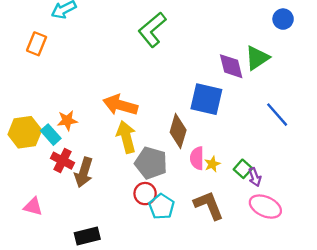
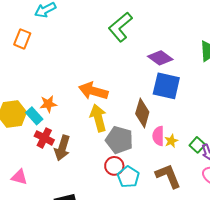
purple diamond: (231, 66) -> (160, 58), moved, turned -40

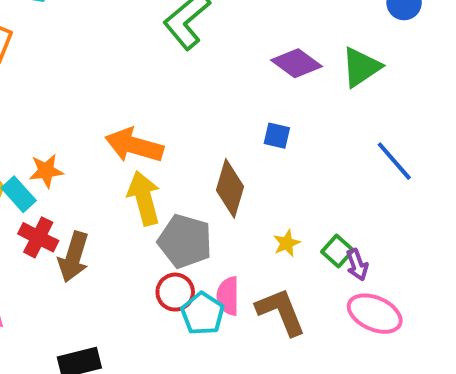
purple diamond: (160, 58) -> (296, 63), moved
blue square: (166, 86) -> (277, 136), size x0.5
pink semicircle: (158, 136) -> (228, 296), moved

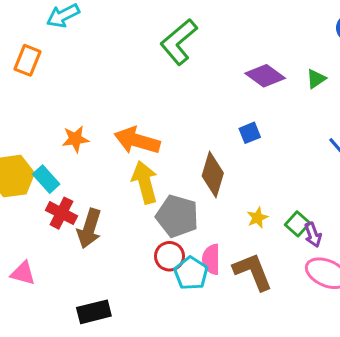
green triangle: (361, 67) -> (316, 79), size x0.6
blue square: (277, 136) -> (250, 133), turned -35
orange star: (46, 171) -> (75, 139), moved

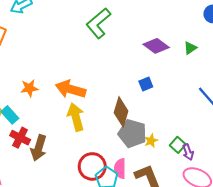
gray pentagon: (177, 216) -> (132, 133), moved
red circle: (169, 256) -> (92, 166), size x1.4

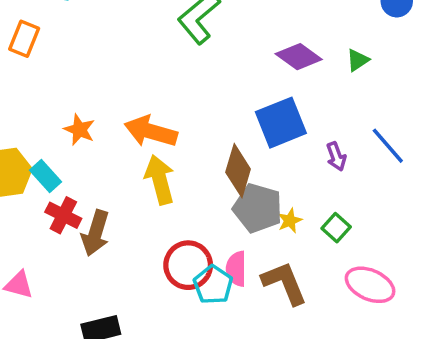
blue square: (146, 84) -> (281, 123), size x2.0
orange star: (29, 88) -> (79, 130), turned 30
purple arrow: (188, 152) -> (336, 156), moved

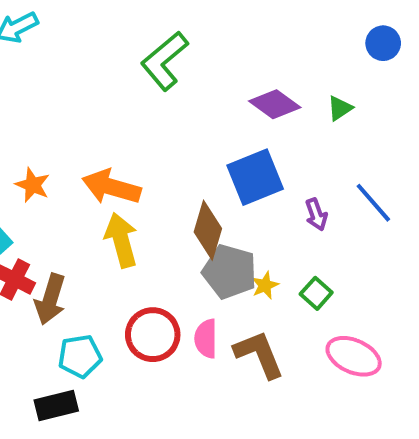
cyan pentagon: (213, 285) -> (80, 356), moved, turned 30

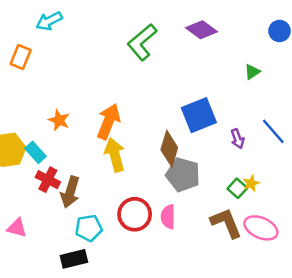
purple diamond: (275, 104) -> (201, 30), moved
orange arrow: (111, 187) -> (109, 121), turned 96
yellow star: (265, 285) -> (251, 183), moved
brown L-shape: (259, 354) -> (226, 223), moved

